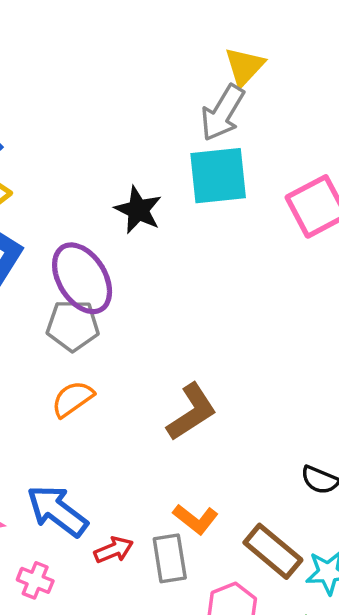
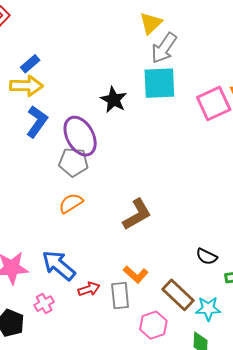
yellow triangle: (244, 66) -> (151, 23), moved
pink cross: (35, 580) -> (44, 304), turned 36

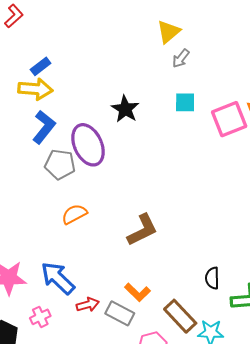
gray arrow: (164, 48) -> (181, 58), size x0.6
cyan square: (159, 83) -> (185, 102), moved, size x0.6
gray pentagon: (73, 162) -> (60, 164), moved
black semicircle: (207, 257) -> (212, 278), turned 60
gray rectangle: (120, 296) -> (120, 313), turned -60

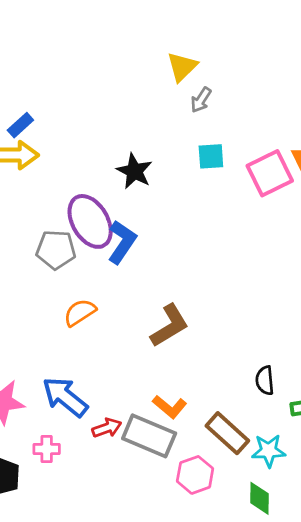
blue L-shape: (44, 127) -> (122, 242), moved
gray rectangle: (120, 313) -> (149, 436), size x1.4
pink cross: (40, 317) -> (47, 449), turned 30

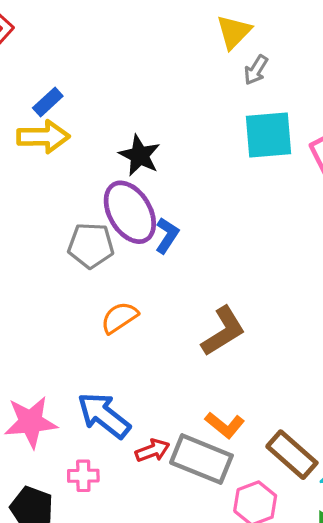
cyan square: (211, 156) -> (268, 135), size x1.6
black star: (134, 171) -> (140, 155), moved
blue L-shape: (122, 242) -> (167, 235), size x0.7

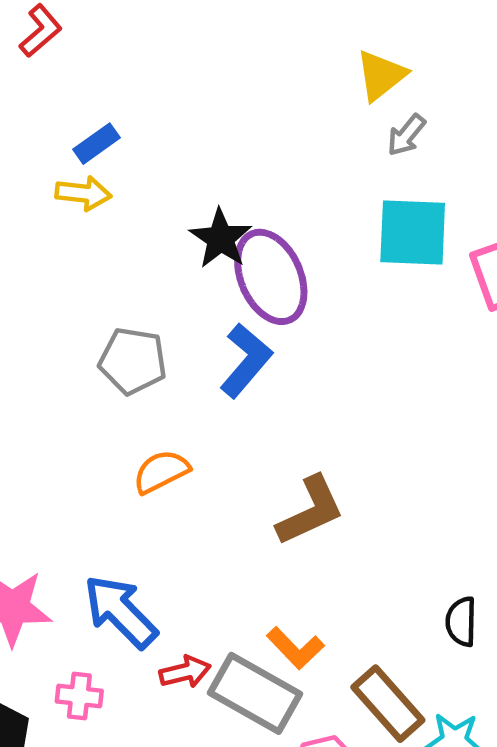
yellow arrow: (43, 137) -> (83, 193), size x0.7
purple ellipse: (130, 212) -> (271, 277), moved
blue L-shape: (167, 235) -> (246, 360), size x1.4

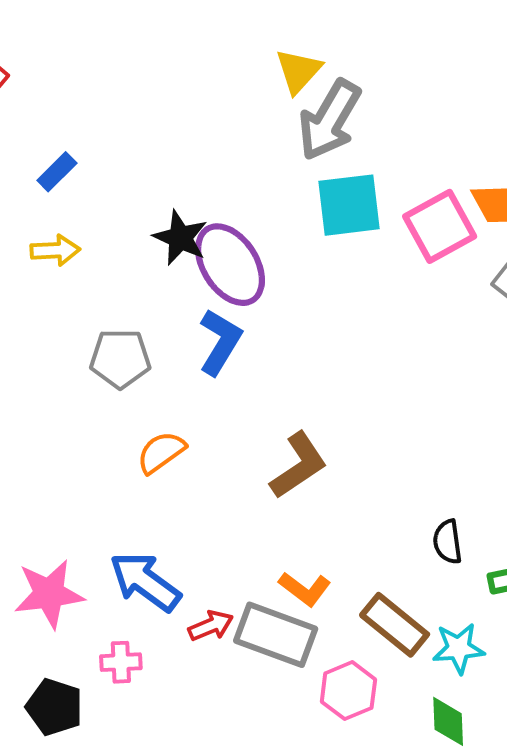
gray arrow: (406, 135) -> (329, 120), size x2.0
yellow arrow: (83, 193) -> (55, 250), moved

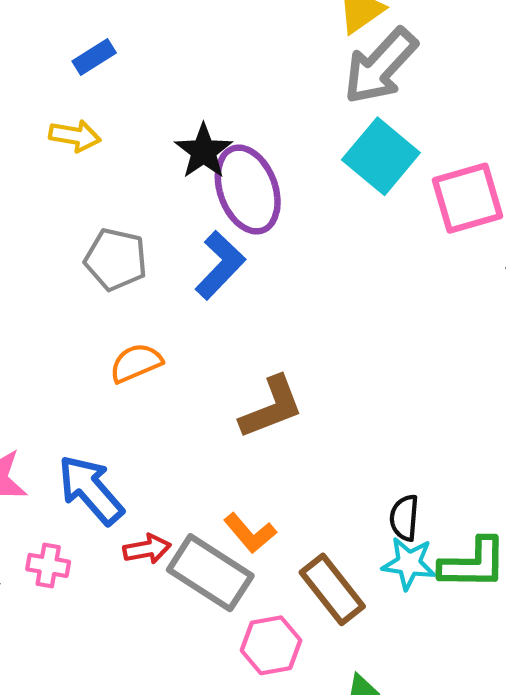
cyan square: (349, 205) -> (381, 156), turned 34
cyan star: (459, 648) -> (409, 563), moved

